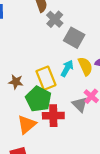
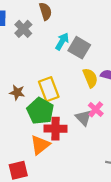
gray cross: (55, 19) -> (23, 29), moved
cyan arrow: (67, 68) -> (62, 41), moved
orange triangle: (27, 125) -> (40, 145), moved

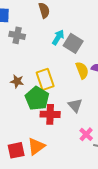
gray cross: (23, 29) -> (17, 35), moved, turned -35
pink cross: (96, 109) -> (86, 134), moved
orange triangle: (40, 145) -> (36, 146), moved

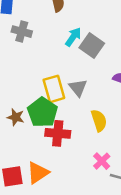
yellow semicircle: (82, 70) -> (99, 121), moved
brown star: (17, 81) -> (16, 117), moved
gray triangle: (75, 105) -> (78, 88), moved

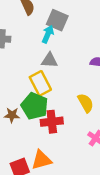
gray square: (92, 46) -> (57, 20), moved
gray triangle: (78, 88) -> (49, 60), moved, turned -36
orange triangle: (38, 173) -> (41, 160), turned 30

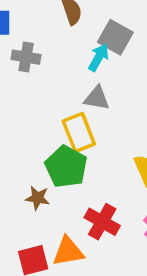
brown star: (12, 115) -> (37, 198), moved
red cross: (52, 122) -> (102, 222), moved, turned 30

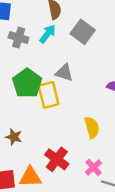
cyan arrow: (99, 57) -> (48, 34), moved
green pentagon: (66, 167) -> (27, 83), moved

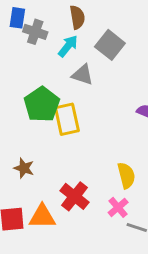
gray cross: (19, 38) -> (35, 32), moved
gray triangle: (64, 73) -> (83, 75), moved
yellow semicircle: (92, 127) -> (126, 175), moved

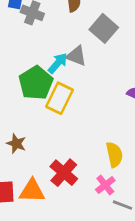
cyan arrow: (68, 46) -> (58, 63), moved
yellow rectangle: (67, 119) -> (60, 98), turned 36

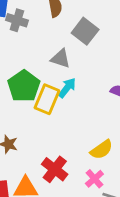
cyan arrow: (58, 63) -> (67, 88), moved
yellow semicircle: (114, 155) -> (102, 150), turned 70

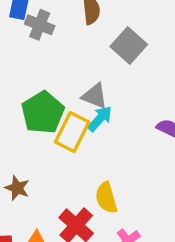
gray triangle: (61, 59) -> (95, 96), moved
yellow semicircle: (102, 150) -> (106, 198), moved, turned 105

